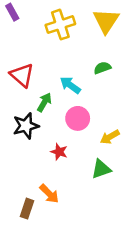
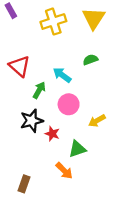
black star: (26, 126) -> (32, 121), moved
green triangle: (101, 169) -> (77, 149), moved
orange arrow: (49, 194) -> (64, 171), moved

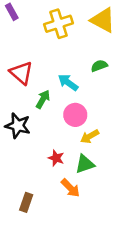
yellow triangle: (94, 18) -> (103, 20), turned -35
black star: (32, 121) -> (18, 126), moved, turned 30
yellow arrow: (97, 121) -> (90, 136), moved
red star: (52, 134) -> (56, 158), moved

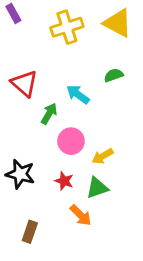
pink circle: (75, 115) -> (71, 141), moved
black star: (18, 126) -> (20, 174), moved

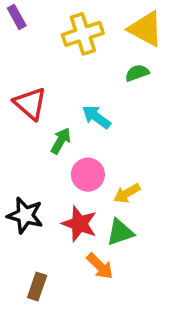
green semicircle: (114, 75) -> (137, 73), moved
red star: (64, 181) -> (79, 224), size x1.5

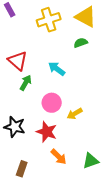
green arrow: (61, 141) -> (26, 83), moved
green triangle: (120, 232) -> (91, 161), moved

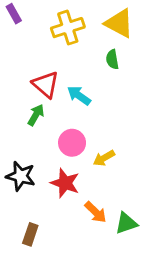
green semicircle: (81, 43) -> (112, 59), turned -80
red triangle: (18, 61) -> (46, 84), moved
orange arrow: (59, 157) -> (96, 212), moved

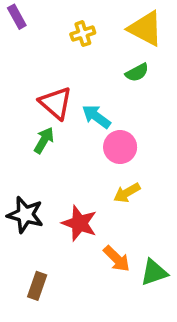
yellow cross: (68, 28) -> (83, 34), size x0.6
green semicircle: (112, 59) -> (137, 73), turned -108
pink circle: (72, 143) -> (120, 147), moved

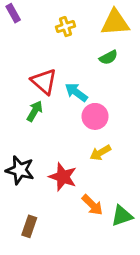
yellow triangle: (145, 28) -> (115, 23), turned -32

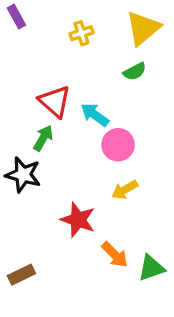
yellow triangle: (115, 23) -> (143, 28), turned -36
black star: (20, 170) -> (23, 175), moved
brown rectangle: (29, 226) -> (21, 275), moved, turned 45

